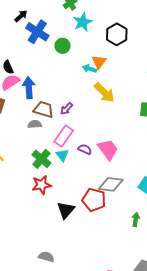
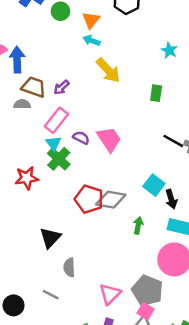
orange triangle: (99, 62) -> (91, 20), moved
green cross: (41, 159) -> (59, 159), moved
gray diamond: (111, 184) -> (111, 200), moved
black triangle: (66, 210) -> (50, 238), moved
gray semicircle: (46, 257) -> (69, 267), moved, turned -112

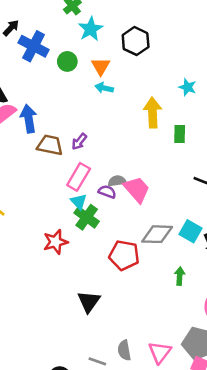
yellow arrow: (108, 70) -> (153, 112), moved, turned -132
gray semicircle: (22, 104) -> (117, 181), moved
gray diamond: (111, 200) -> (157, 234), moved
gray semicircle: (69, 267) -> (124, 350), moved

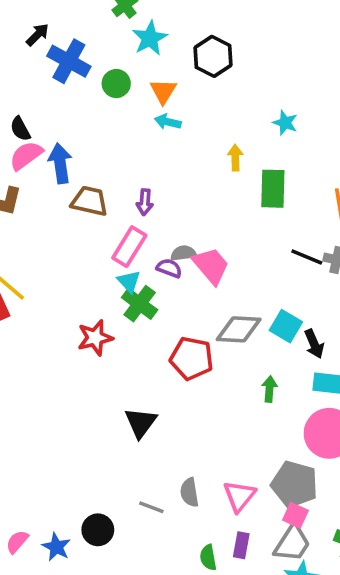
yellow arrow: (153, 112) -> (235, 158), size x0.6
green rectangle: (180, 134) -> (273, 189), size x1.5
purple arrow: (79, 142) -> (145, 202), moved, turned -36

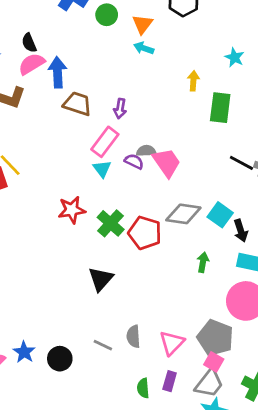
green cross: (140, 304) -> (111, 223), moved
blue star: (56, 547) -> (24, 352), moved

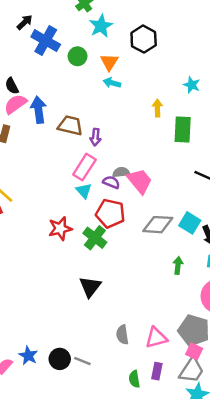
brown trapezoid: (77, 104) -> (70, 125), moved
red pentagon: (145, 233) -> (110, 213), moved
pink triangle: (172, 343) -> (156, 338), turned 35
gray line: (103, 345) -> (82, 361), moved

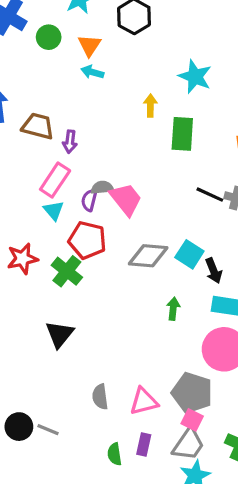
cyan star: (192, 85) -> (195, 77), size x1.5
purple semicircle: (111, 182) -> (89, 200), turned -98

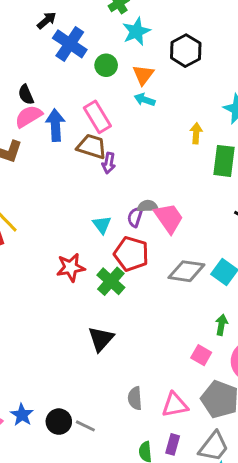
purple arrow: (70, 142) -> (109, 163), moved
pink rectangle: (55, 180) -> (97, 117), moved, turned -68
green arrow: (173, 309) -> (221, 325), moved
pink square: (192, 420) -> (201, 355), moved

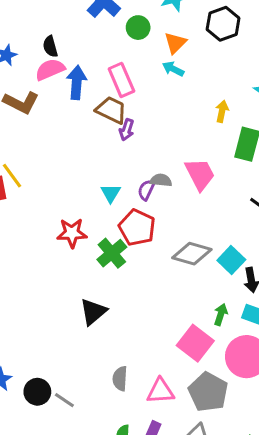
pink trapezoid: (169, 218) -> (200, 174), moved
pink square: (201, 355) -> (195, 343), size x1.6

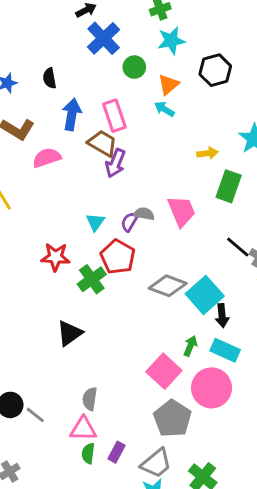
pink semicircle: (50, 70) -> (47, 158), moved
yellow arrow: (222, 111) -> (207, 153), turned 66
purple arrow: (127, 130) -> (115, 163), size x1.4
cyan square: (231, 260) -> (205, 295), size x1.4
pink triangle: (161, 391) -> (83, 429), moved

